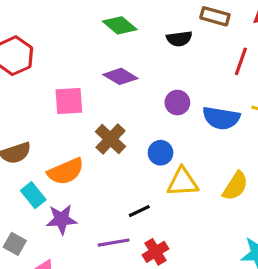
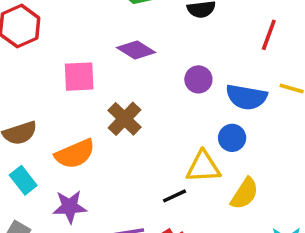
blue circle: (161, 153) -> (232, 138), moved
yellow semicircle: (235, 186) -> (245, 194), moved
cyan rectangle: (33, 195) -> (23, 180), moved
black line: (139, 211) -> (174, 196), moved

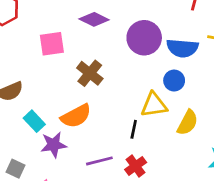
purple circle: (198, 79) -> (144, 38), size x1.6
orange semicircle: (75, 154) -> (76, 116), moved
cyan rectangle: (23, 180) -> (34, 121), moved
black line: (174, 196) -> (134, 129), turned -48

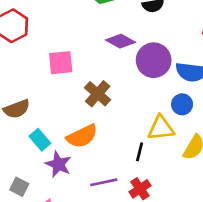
purple diamond: (94, 19) -> (120, 41), moved
purple star: (54, 145) -> (58, 164), turned 30

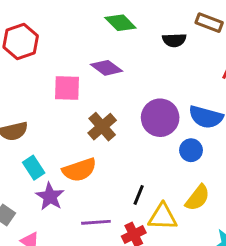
purple diamond: (120, 41) -> (106, 68), moved
purple circle: (154, 60) -> (160, 118), moved
yellow triangle: (161, 128) -> (163, 217), moved

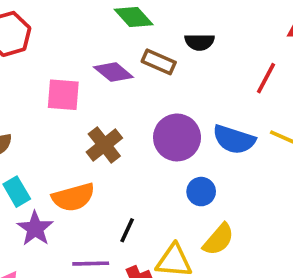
brown rectangle: (209, 23) -> (159, 62), moved
blue circle: (191, 150) -> (201, 192), moved
black line: (139, 195) -> (127, 230), moved

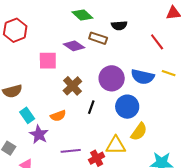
red line: (266, 78) -> (157, 42), turned -60
blue circle: (201, 192) -> (127, 107), size x1.5
orange semicircle: (73, 197) -> (58, 116), size x0.7
black line: (127, 230) -> (91, 107), moved

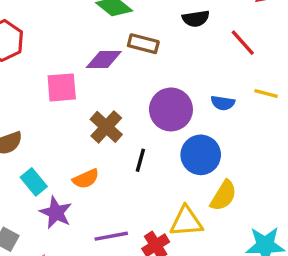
black semicircle: (119, 25) -> (196, 19), moved
purple diamond: (74, 46) -> (104, 60), turned -30
blue semicircle: (143, 77) -> (223, 103), size x0.6

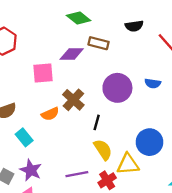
blue circle: (201, 155) -> (149, 142), moved
orange semicircle: (86, 179) -> (50, 114), moved
yellow semicircle: (223, 196) -> (103, 150), moved, turned -65
purple star: (56, 213) -> (31, 170), moved

